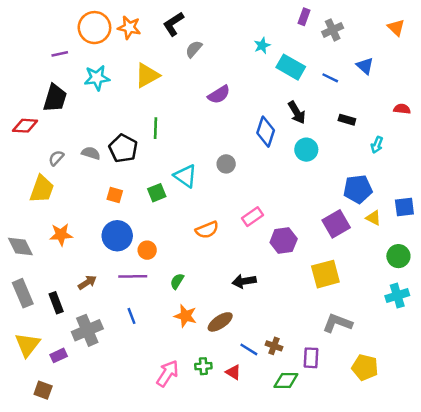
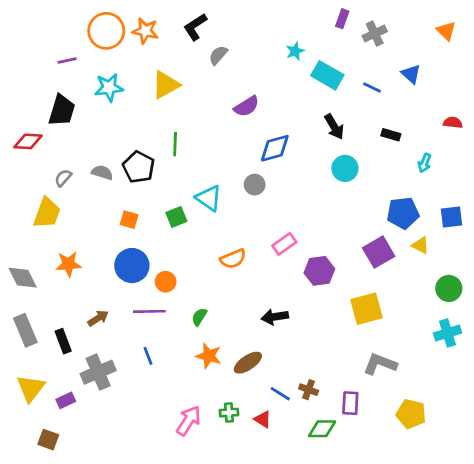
blue diamond: (266, 132) -> (275, 148), moved, turned 56
blue square: (404, 207) -> (452, 217), moved

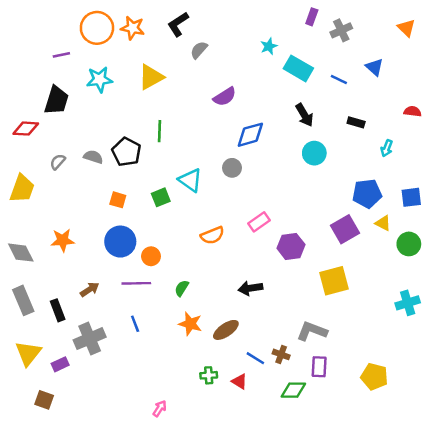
yellow trapezoid: (47, 213) -> (22, 189), moved
green circle: (449, 288) -> (409, 244), moved
gray L-shape: (380, 364) -> (312, 331), moved
pink arrow: (189, 421) -> (160, 409), moved, size x0.6

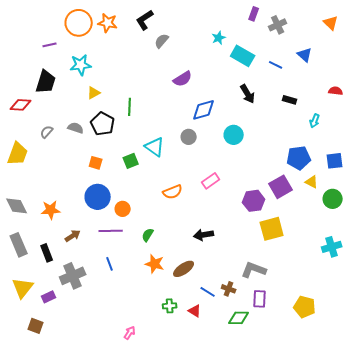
yellow triangle: (151, 77) -> (94, 93), moved, size x0.6
cyan circle: (314, 153) -> (234, 135), moved
orange star: (63, 240) -> (51, 210), moved
purple hexagon: (291, 246) -> (254, 201), moved

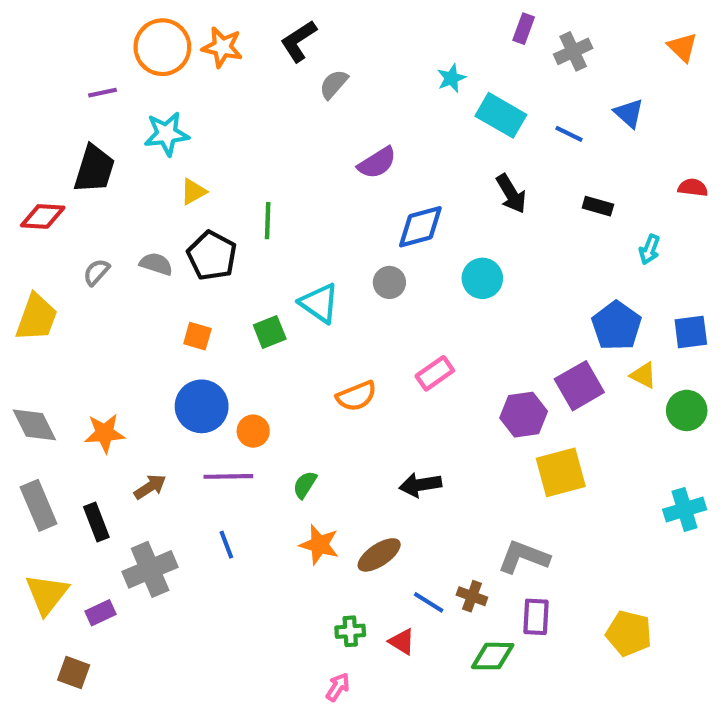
blue pentagon: (299, 158) -> (616, 326), turned -30
pink arrow: (130, 333) -> (338, 687), moved

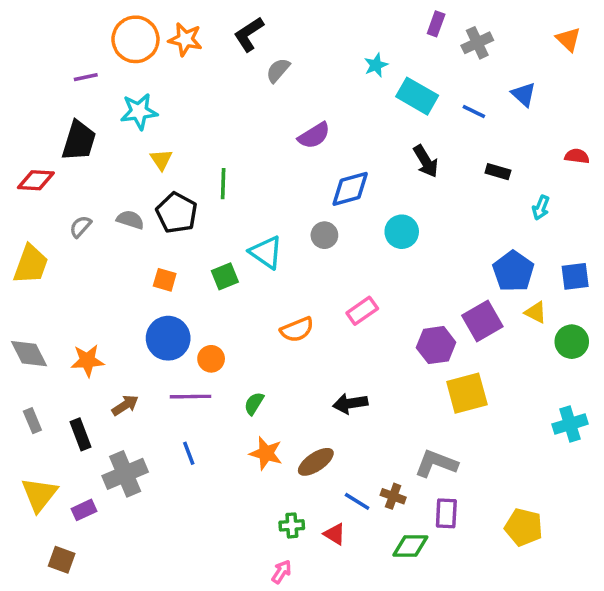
yellow triangle: (193, 192) -> (161, 160), turned -35
gray rectangle: (39, 505) -> (32, 421), size x0.6

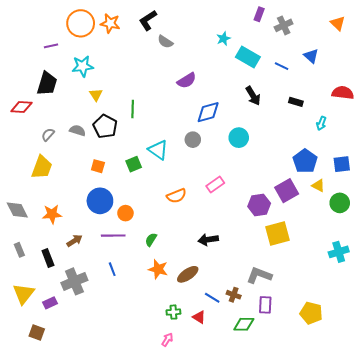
gray semicircle: (278, 70) -> (165, 42), turned -98
red semicircle: (577, 156) -> (343, 93), size x1.5
yellow trapezoid: (31, 264) -> (42, 167), moved

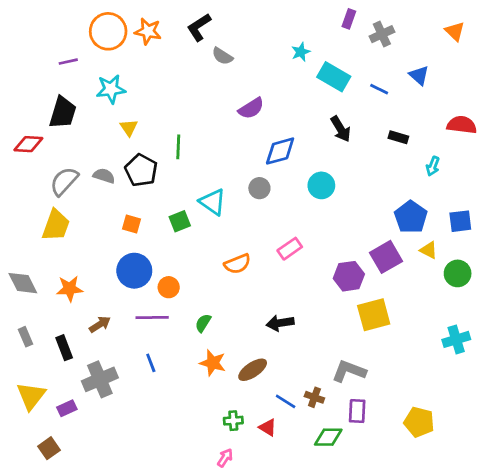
gray semicircle: (48, 135) -> (64, 181), size x1.6
brown square: (37, 332) -> (49, 448), turned 35

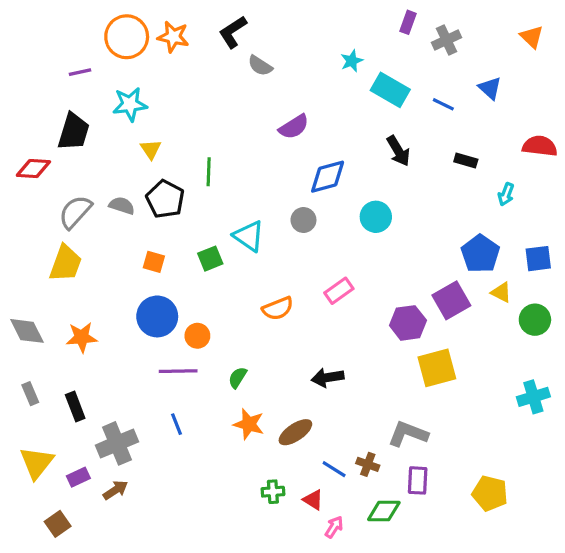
brown arrow: (100, 324) -> (115, 490), moved
pink arrow: (225, 458) -> (334, 527), moved

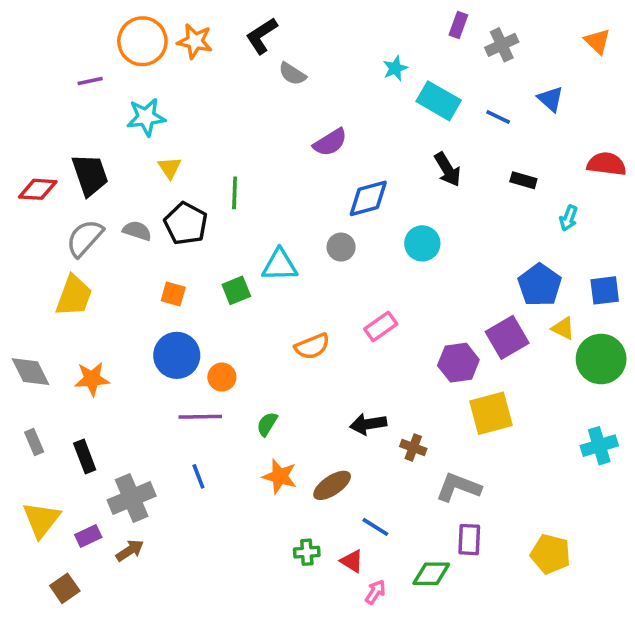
black trapezoid: (74, 132) -> (90, 175), moved, turned -36
cyan triangle: (249, 236) -> (280, 265), turned -36
green circle: (535, 320) -> (601, 359), size x1.4
brown cross: (368, 464) -> (413, 447), moved

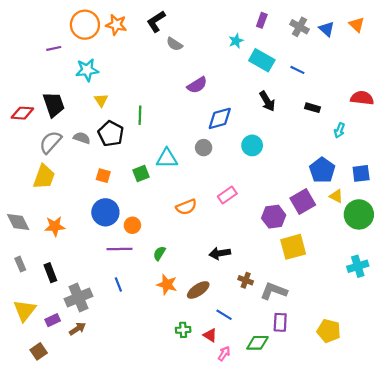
purple rectangle: (458, 25) -> (262, 20), moved
gray cross: (502, 45) -> (300, 27), turned -36
blue triangle: (550, 99) -> (327, 29), moved
brown cross: (413, 447) -> (246, 280), moved

